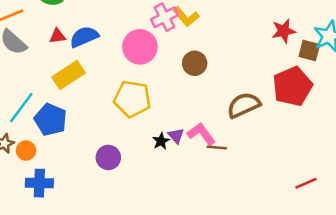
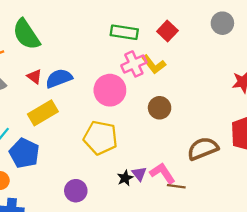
red triangle: (58, 36) -> (34, 77), turned 42

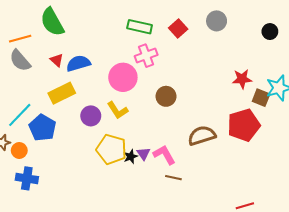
gray circle: (222, 23) -> (217, 21), moved
yellow L-shape: (154, 64) -> (118, 110), moved
yellow pentagon: (100, 138) -> (111, 149), moved
brown line: (176, 186) -> (173, 178), moved
purple circle: (76, 191) -> (91, 116), moved

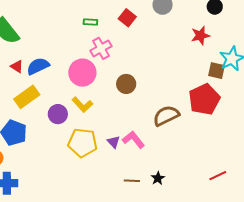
green rectangle: (140, 27) -> (90, 22), size x0.6
red star: (242, 79) -> (200, 35), moved
black star: (131, 157) -> (158, 178), moved
brown line: (173, 178) -> (132, 181), moved

